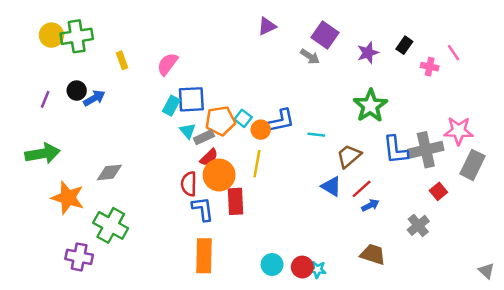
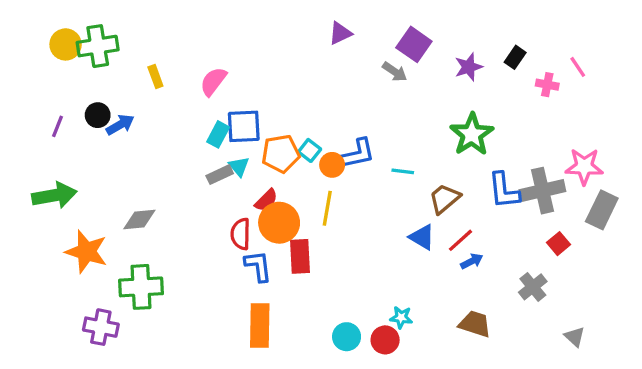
gray rectangle: (204, 137) -> (220, 175), moved
green cross: (111, 225) -> (141, 287), turned -32
cyan star: (317, 270) -> (401, 317), moved
gray triangle: (486, 271) -> (575, 337), moved

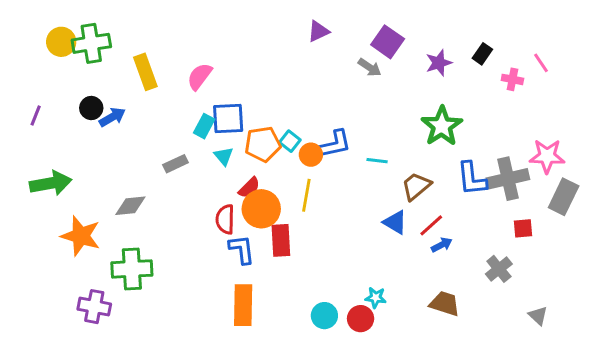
yellow rectangle: (155, 77) -> (145, 72), size x1.6
purple line: (58, 126) -> (36, 116), moved
gray rectangle: (220, 175) -> (175, 164), moved
red square: (558, 244) -> (523, 228), turned 35

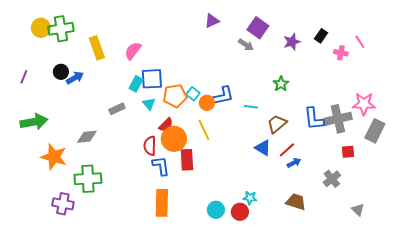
green star: (442, 126) -> (281, 84), moved, size x0.6
yellow line: (306, 195) -> (204, 130), turned -35

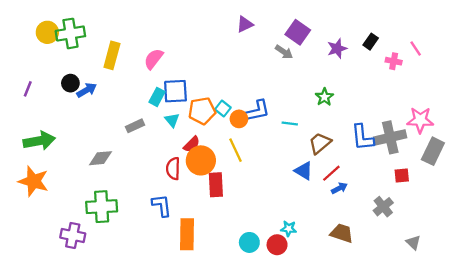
yellow rectangle: (97, 48) -> (112, 55), turned 35
orange star: (54, 157) -> (33, 181), moved
blue L-shape: (161, 166) -> (162, 205), moved

